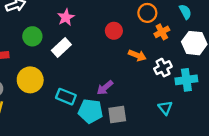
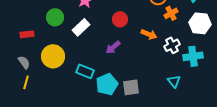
red circle: (114, 31) -> (120, 19), moved
purple arrow: (105, 88) -> (113, 47), moved
cyan pentagon: (90, 111) -> (107, 84), turned -30

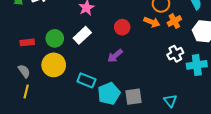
green circle: (55, 17) -> (55, 38), moved
orange arrow: (149, 34) -> (152, 22), moved
cyan triangle: (174, 81) -> (170, 101), moved

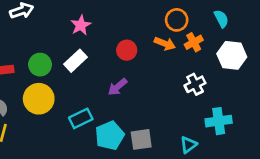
cyan cross: (197, 65) -> (219, 121), moved
cyan rectangle: (86, 80) -> (81, 118), turned -48
cyan triangle: (170, 101) -> (188, 145), turned 32

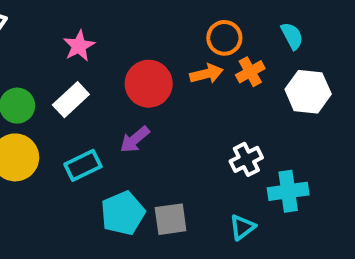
orange arrow: (165, 44) -> (206, 74), turned -36
red circle: (127, 50) -> (149, 84), size x1.5
white cross: (195, 84) -> (246, 159), moved
cyan rectangle: (81, 118) -> (83, 165), moved

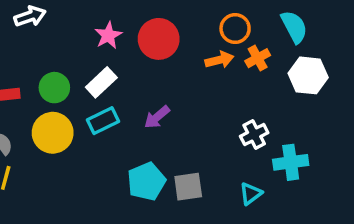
cyan semicircle: (292, 36) -> (294, 27), size x1.4
red circle: (149, 84) -> (159, 39), moved
cyan rectangle: (83, 165) -> (103, 121), moved

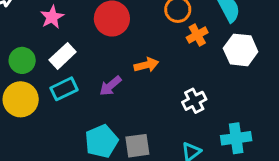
pink star: (108, 35) -> (52, 17), moved
orange arrow: (219, 60) -> (146, 65), moved
cyan cross: (291, 162) -> (236, 138), moved

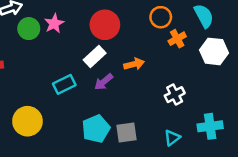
white rectangle: (63, 56) -> (95, 56), moved
green circle: (22, 60) -> (29, 29), moved
yellow circle: (21, 99) -> (27, 121), moved

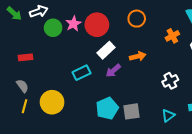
orange circle: (161, 17) -> (137, 19), moved
red circle: (105, 25) -> (97, 25), moved

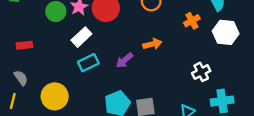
white rectangle: (106, 50) -> (81, 37), moved
white cross: (170, 81) -> (201, 72), moved
yellow line: (24, 106) -> (13, 101), moved

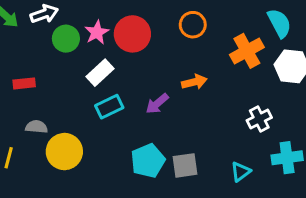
orange cross: (192, 21) -> (247, 51), size x1.5
gray semicircle: (21, 78) -> (37, 127), moved, turned -49

